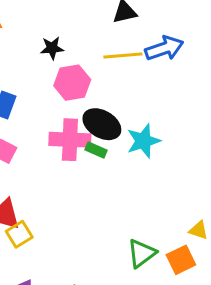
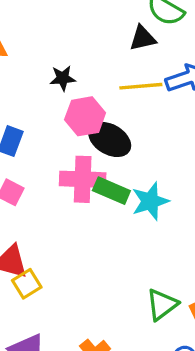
black ellipse: (102, 124) -> (110, 139), moved
cyan star: (143, 141) -> (150, 201), moved
green rectangle: (96, 150) -> (111, 191), size x1.5

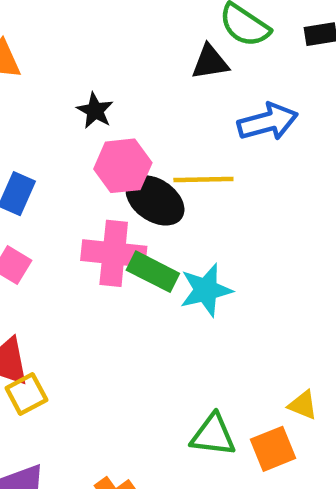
black star: (63, 78) -> (95, 111), turned 30
yellow line: (141, 86) -> (203, 180), moved
green triangle: (162, 305) -> (213, 435), turned 40

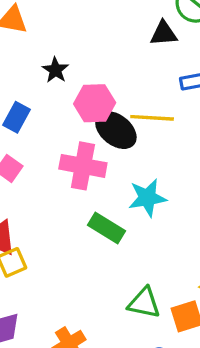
black star: (95, 111) -> (55, 70), moved
green rectangle: (153, 272) -> (107, 228), moved

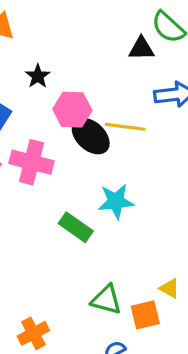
pink cross: (83, 166) -> (31, 162), moved

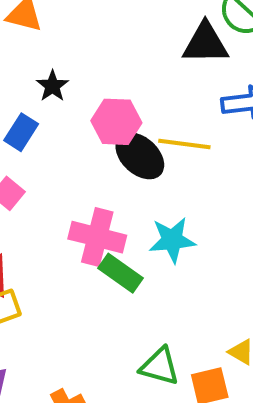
black triangle: (141, 49) -> (205, 43), size x1.4
black star: (38, 76) -> (52, 86), moved
pink cross: (31, 162) -> (97, 237), moved

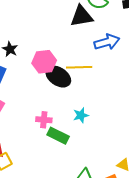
pink cross: (97, 237) -> (44, 120), size x0.6
cyan star: (172, 240) -> (81, 115), size x0.7

